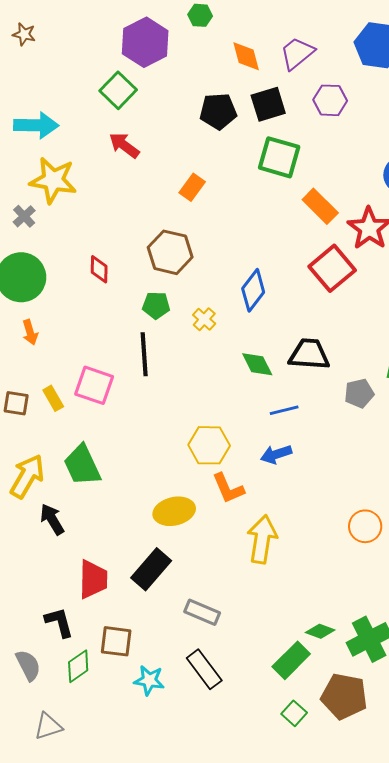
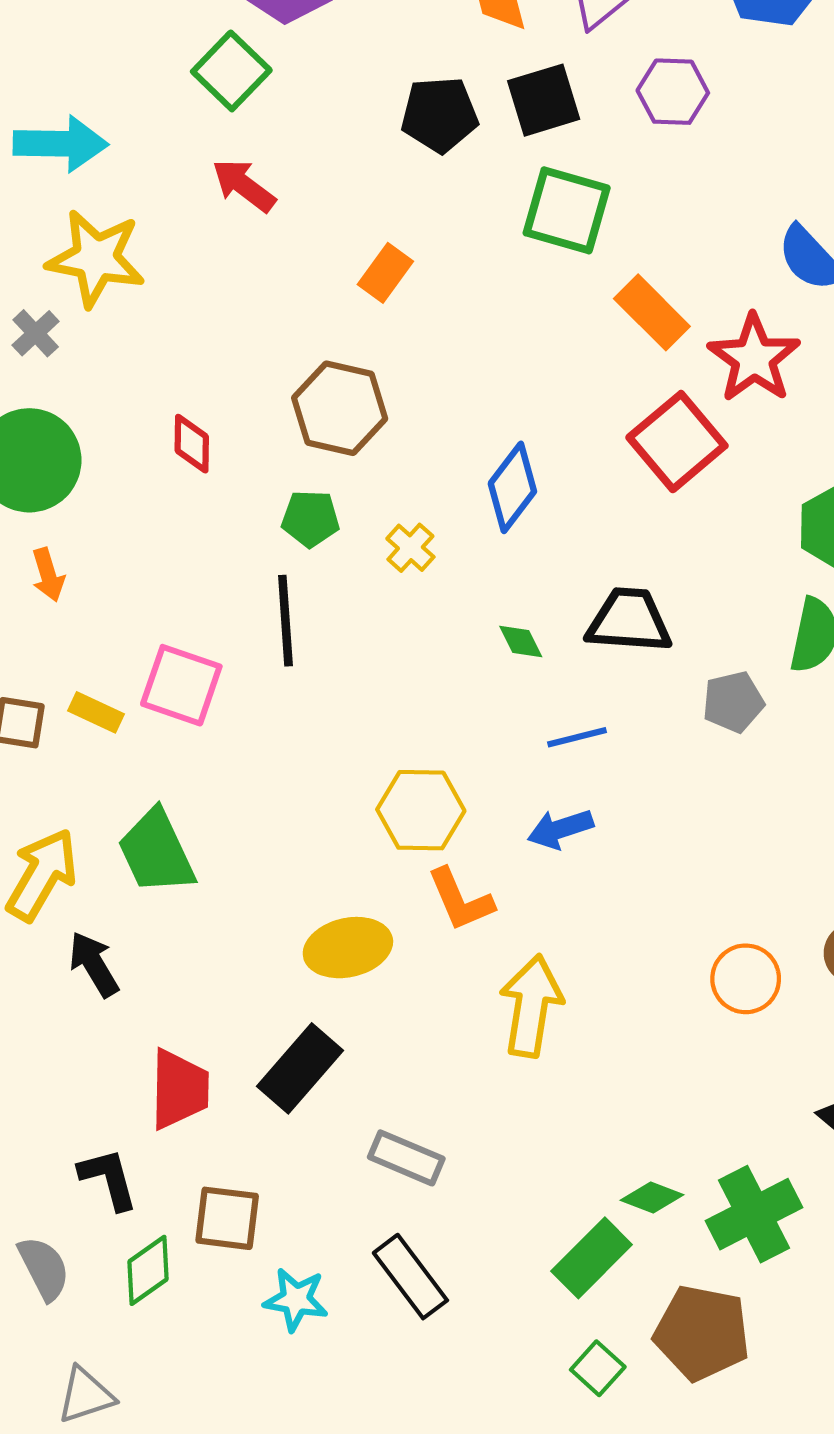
green diamond: (257, 364) -> (521, 641), size x0.7
yellow rectangle: (53, 398) -> (96, 712), turned -35

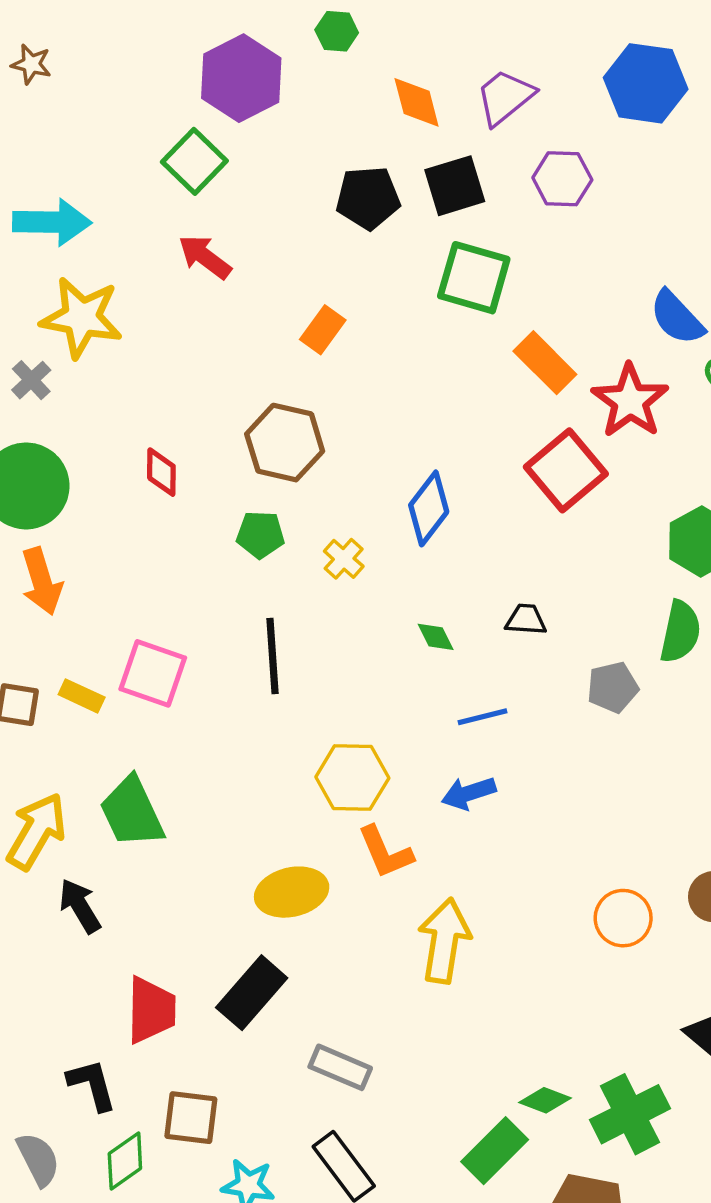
orange arrow: (48, 575) -> (42, 581), size x1.5
black line: (285, 621) -> (272, 656), moved
black trapezoid: (629, 621) -> (526, 620), size x0.6

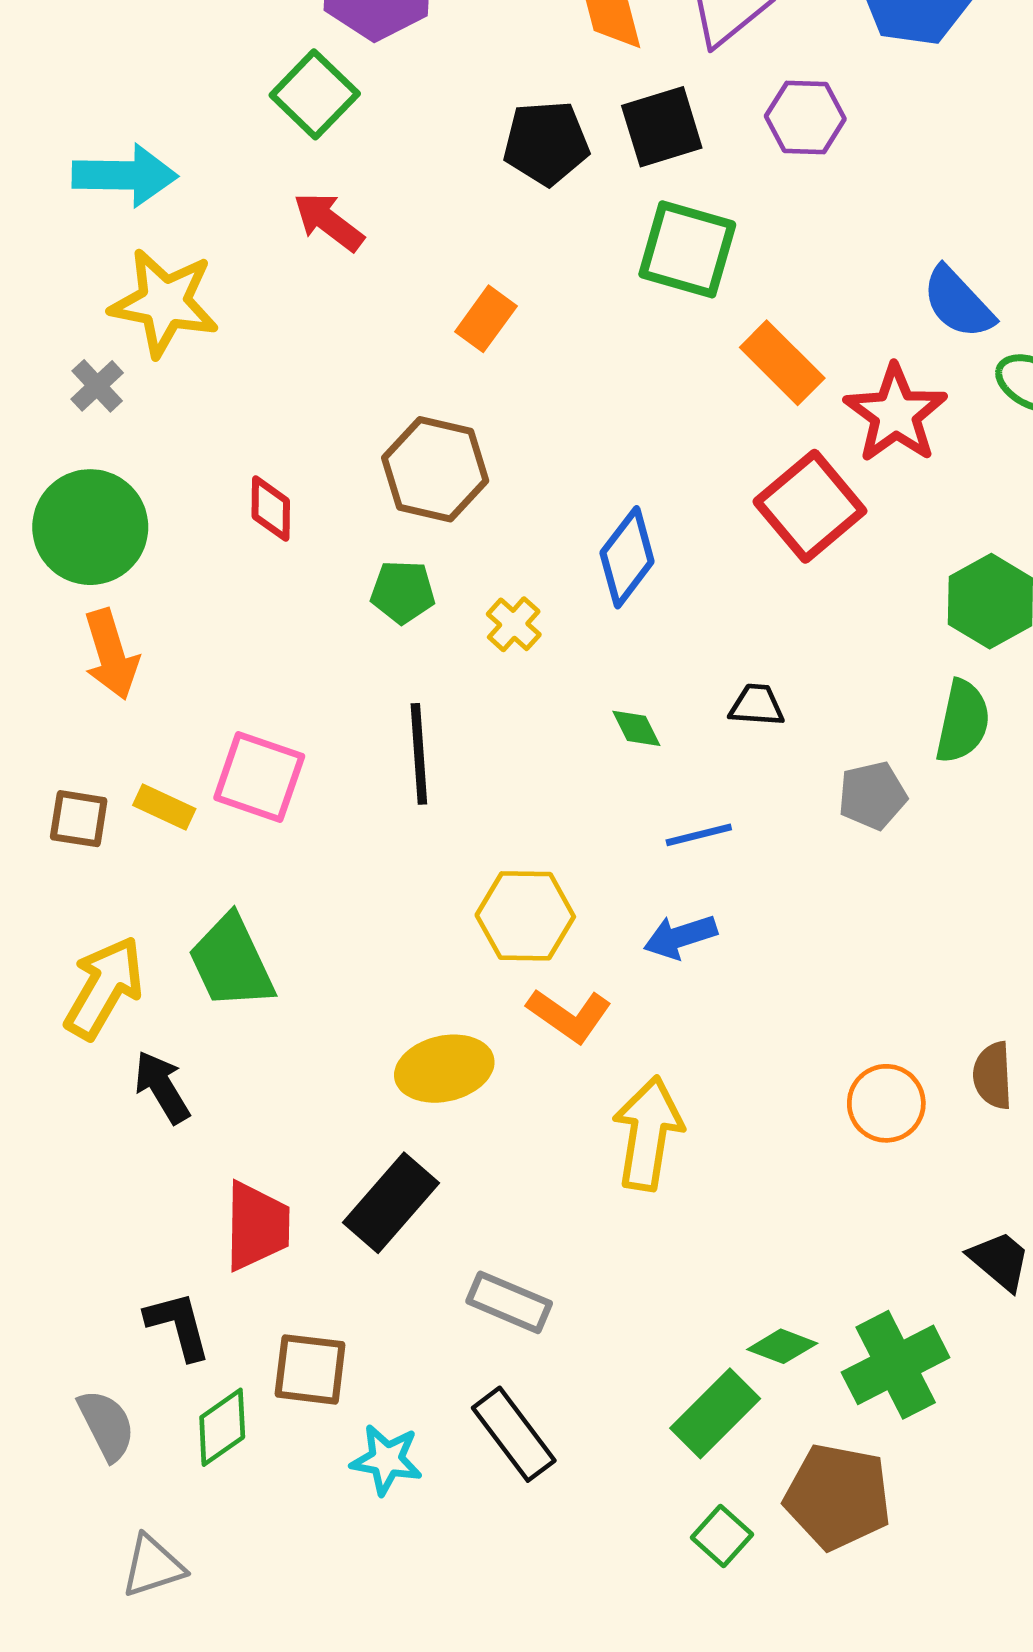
orange L-shape: (385, 852) -> (569, 1015), turned -32

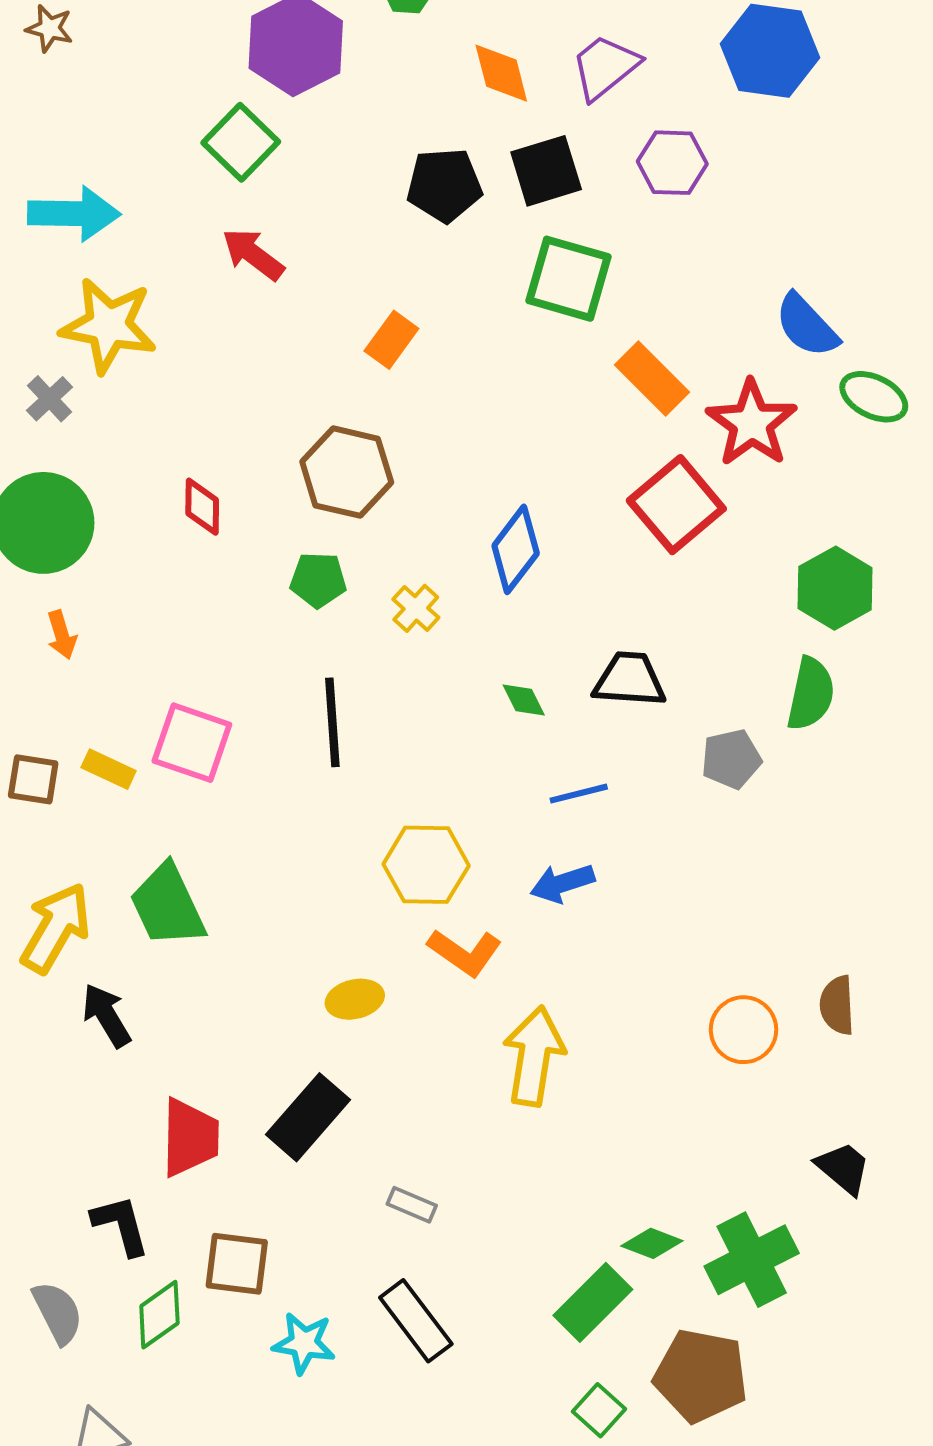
orange arrow: (111, 654) -> (62, 635), size x0.6
black trapezoid: (757, 705) -> (630, 680), size x1.5
yellow ellipse: (444, 1069) -> (355, 999), size x0.7
gray rectangle: (509, 1302) -> (412, 1205), size x0.7

